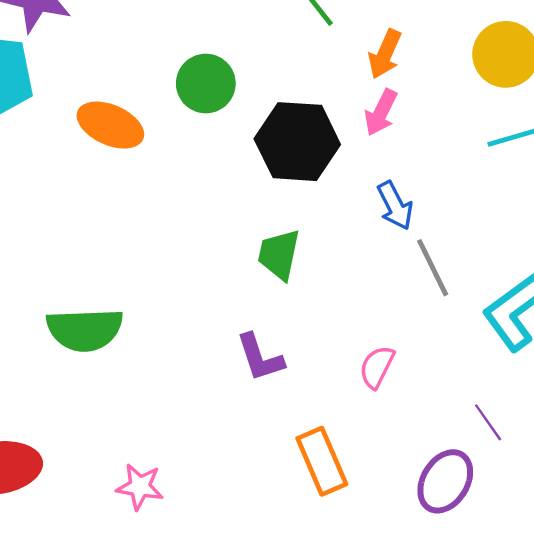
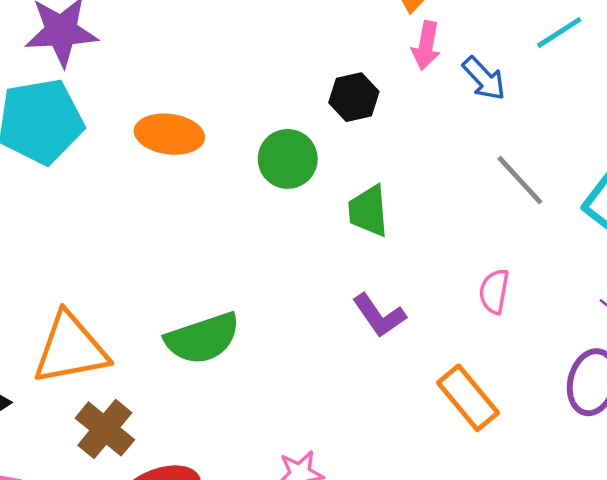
green circle: (206, 84) -> (288, 159), moved
black hexagon: (297, 142) -> (354, 97), size x0.6
blue arrow: (395, 206) -> (484, 78), moved

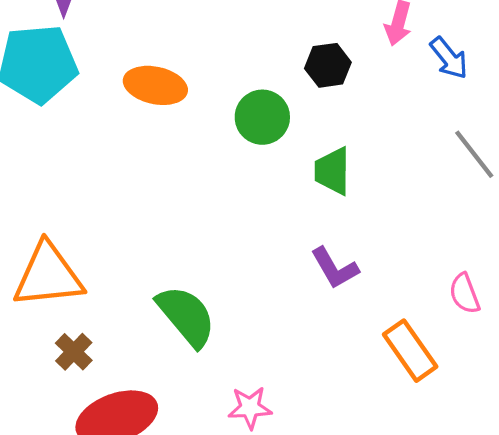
pink semicircle: (494, 291) -> (465, 294), moved, turned -36
green semicircle: (203, 338) -> (186, 316), moved, turned -116
brown cross: (105, 429) -> (74, 352), size x0.7

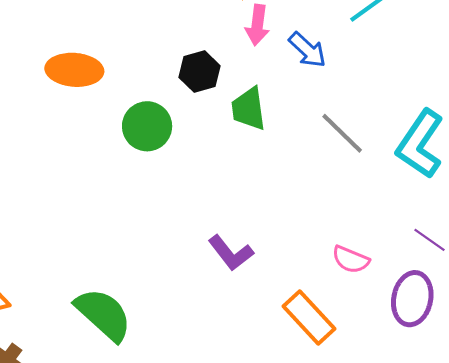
orange ellipse: (155, 85) -> (74, 70), moved
green trapezoid: (332, 171) -> (249, 109), moved
pink semicircle: (465, 294) -> (351, 260), turned -39

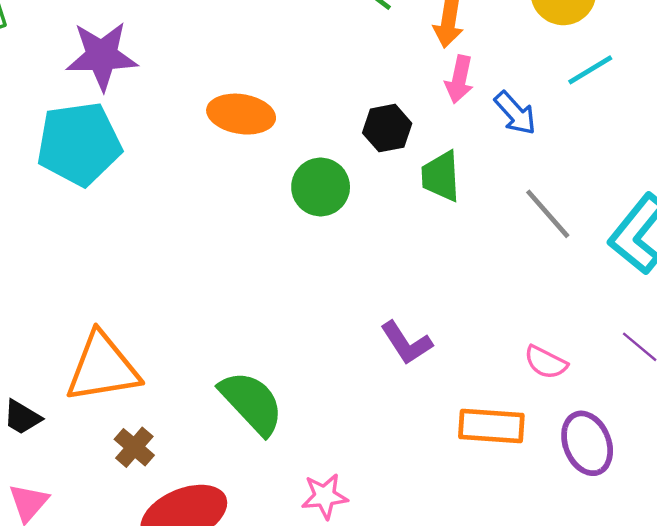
purple ellipse: (412, 299) -> (587, 443), moved, turned -38
orange rectangle: (309, 318) -> (491, 426), turned -48

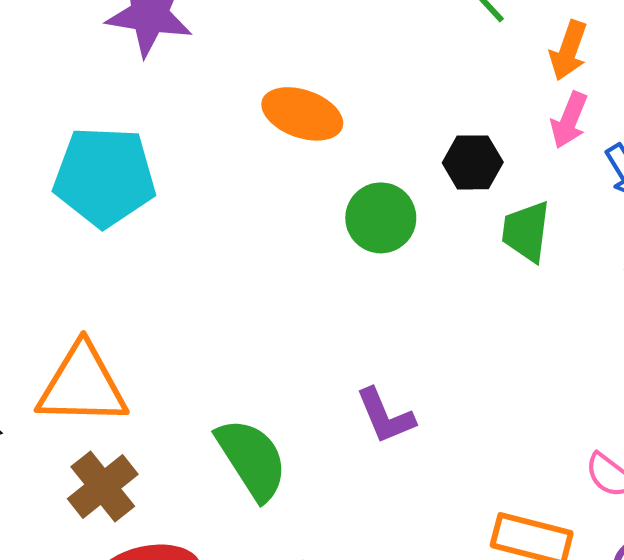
cyan pentagon: (79, 144) -> (104, 177), moved
purple L-shape: (406, 343) -> (385, 416), moved
brown cross: (134, 447) -> (103, 486), size x1.4

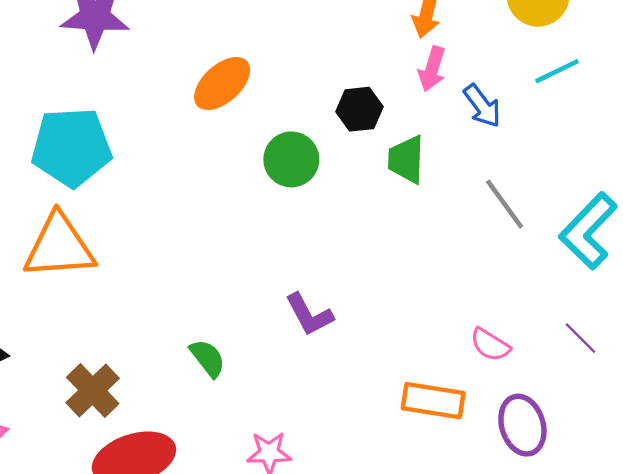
orange ellipse: (302, 114) -> (222, 84), turned -56
orange triangle: (82, 385) -> (59, 246), moved
green semicircle: (252, 459) -> (208, 358), size x0.6

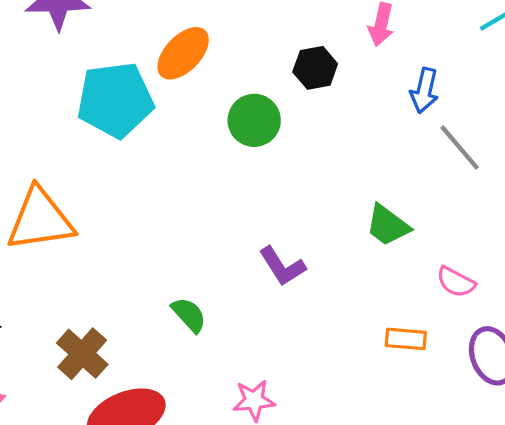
blue arrow: (482, 106) -> (424, 91), moved, turned 54
cyan pentagon: (71, 147) -> (115, 100), moved
green trapezoid: (406, 159) -> (388, 225), moved, turned -51
orange rectangle: (433, 401) -> (406, 339), size x0.7

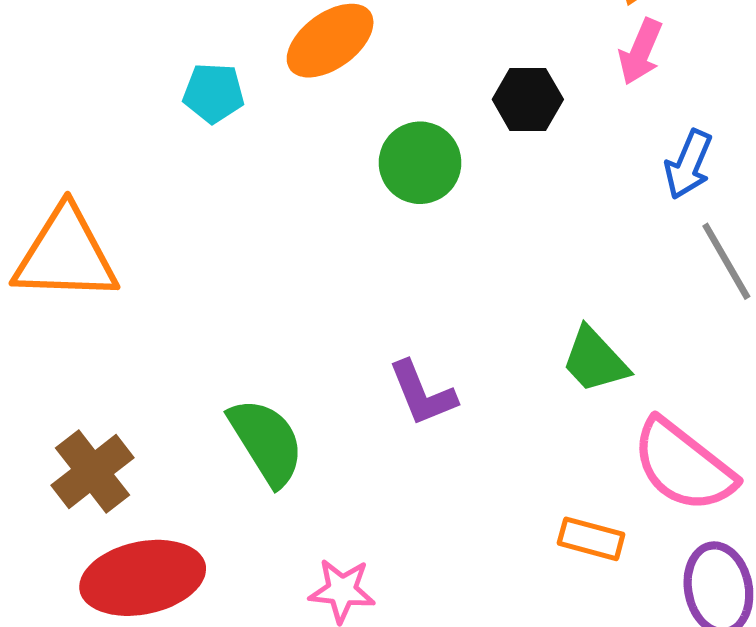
cyan pentagon: (115, 100) -> (214, 93), size x0.5
pink semicircle: (456, 282) -> (683, 466), size x1.8
green semicircle: (189, 315) -> (266, 442), size x1.5

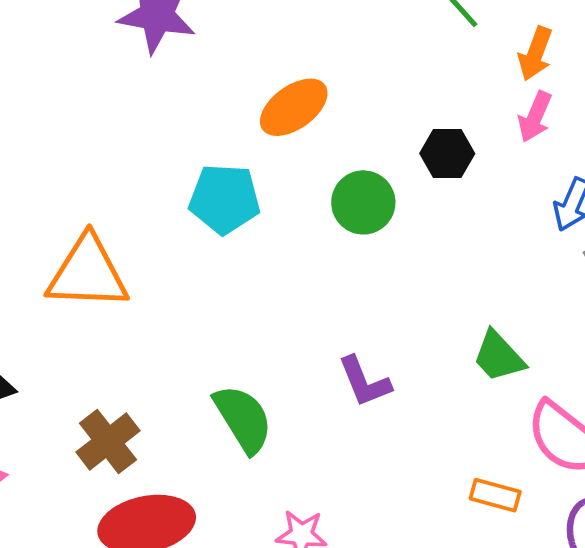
cyan pentagon: (214, 93) -> (225, 199), moved, size x1.5

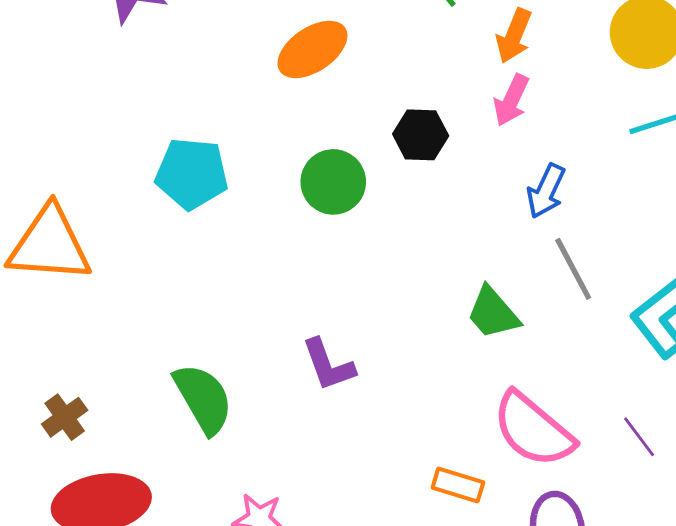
orange ellipse: (294, 107) -> (312, 49), moved
green trapezoid: (499, 356) -> (493, 313), moved
brown cross: (108, 441) -> (65, 417), size x0.7

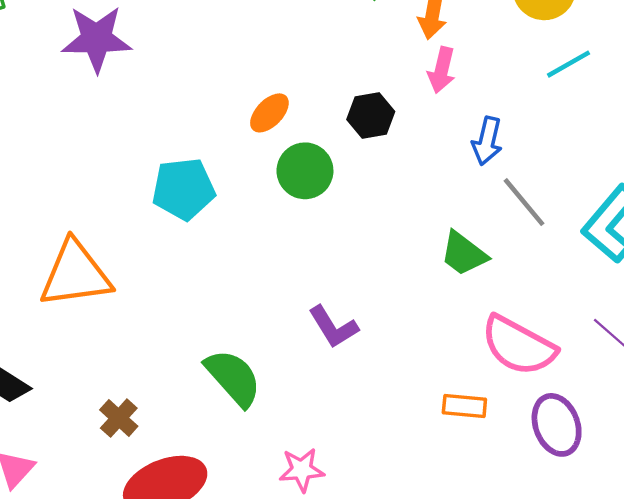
orange ellipse: (312, 49) -> (269, 113), moved, size x0.7

